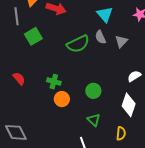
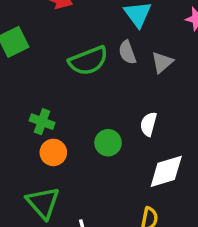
white semicircle: (134, 76) -> (148, 124), moved, turned -48
white diamond: (129, 105) -> (166, 171), turned 50
green triangle: (94, 120) -> (43, 203), moved, size x1.5

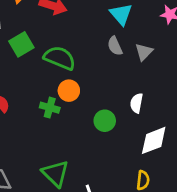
green semicircle: (88, 61) -> (60, 58), moved, turned -132
orange circle: (53, 152) -> (69, 91), moved

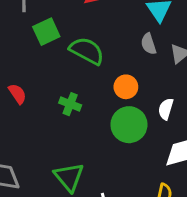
orange circle: (69, 91) -> (126, 87), moved
green circle: (105, 121) -> (129, 125), size x1.5

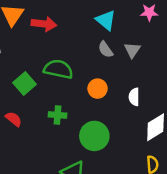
green square: (46, 32) -> (24, 83), moved
green circle: (129, 125) -> (94, 136), moved

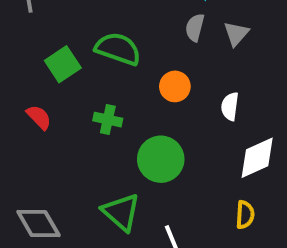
gray semicircle: (105, 49) -> (195, 28), turned 42

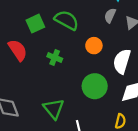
white semicircle: (230, 106) -> (122, 61), size x1.6
red semicircle: (39, 117) -> (18, 50), size x1.5
green circle: (161, 159) -> (95, 86), moved

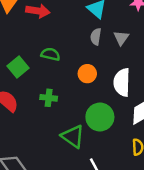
green semicircle: (67, 20) -> (50, 54), size x0.7
green triangle: (54, 109) -> (73, 136), moved

